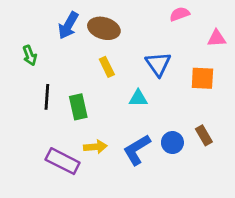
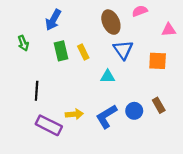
brown ellipse: (104, 28) -> (111, 22), moved, turned 50
black line: (47, 97) -> (37, 91), moved
green rectangle: (78, 107) -> (61, 51), moved

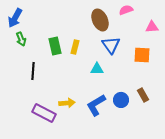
blue arrow: (53, 20) -> (15, 18), moved
yellow rectangle: (83, 52) -> (75, 47), turned 40
black line: (37, 91) -> (33, 71), moved

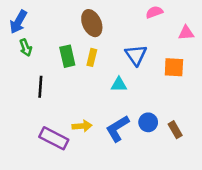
brown ellipse: (100, 20) -> (92, 23), moved
brown rectangle: (143, 95) -> (175, 130), moved

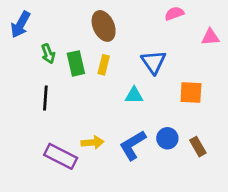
green arrow: (26, 48) -> (48, 54), moved
orange square: (174, 67) -> (191, 93), moved

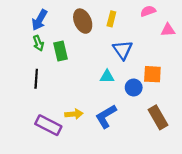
pink semicircle: (174, 13) -> (148, 11), moved
blue arrow: (20, 25) -> (39, 20), moved
yellow rectangle: (104, 65) -> (111, 19), moved
blue circle: (167, 138) -> (134, 88), moved
brown rectangle: (198, 147) -> (158, 117), size x1.5

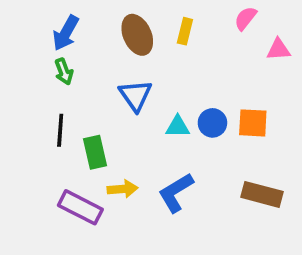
pink semicircle: (148, 11) -> (245, 18), turned -32
blue triangle: (123, 50) -> (135, 95), moved
green rectangle: (61, 51) -> (95, 152), moved
blue circle: (134, 88) -> (212, 123), moved
brown rectangle: (158, 117) -> (262, 194), turned -45

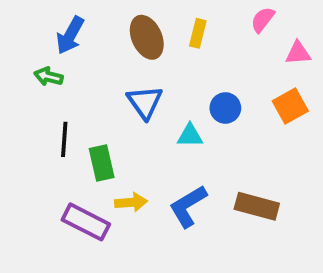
green arrow: (64, 72) -> (49, 77), moved, turned 125
blue circle: (212, 123) -> (225, 108), moved
orange square: (253, 123) -> (290, 106), moved, turned -32
brown rectangle: (262, 194) -> (257, 206), moved

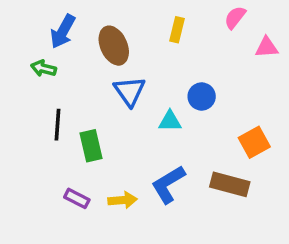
brown ellipse: (147, 37) -> (114, 46), moved
orange square: (290, 106) -> (254, 142), moved
yellow arrow: (131, 202) -> (123, 200), moved
purple rectangle: (86, 222) -> (77, 198), size x0.6

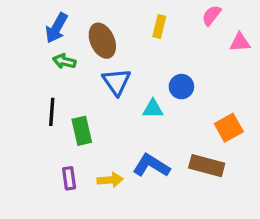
green arrow: (43, 68) -> (64, 61), moved
blue L-shape: (168, 184) -> (151, 166), turned 63
purple rectangle: (77, 198) -> (69, 178), turned 55

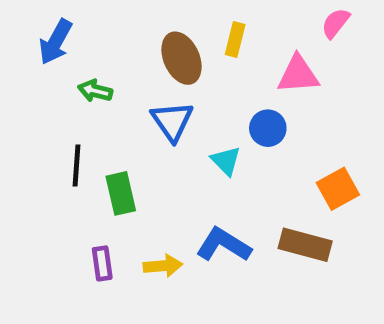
pink semicircle: (211, 15) -> (335, 23), moved
blue arrow: (56, 28) -> (56, 42), moved
brown ellipse: (102, 41) -> (182, 58), moved
pink triangle: (240, 42) -> (298, 74), moved, size x1.4
cyan triangle: (153, 109) -> (226, 161), turned 45

